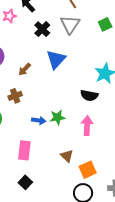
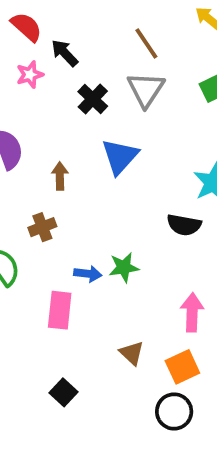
brown arrow: (25, 69) -> (60, 176), turned 136
pink arrow: (87, 126) -> (192, 312), moved
pink rectangle: (24, 150) -> (60, 310), moved
brown triangle: (67, 156) -> (132, 353), moved

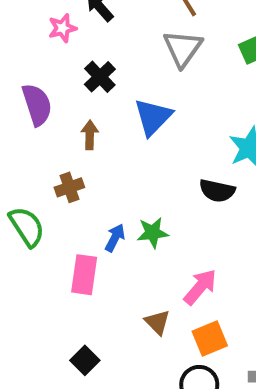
black cross: (93, 99) -> (100, 77), moved
blue arrow: (88, 274) -> (115, 238), turned -72
pink arrow: (192, 312) -> (200, 287), moved, turned 36

